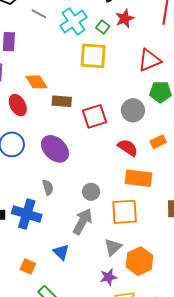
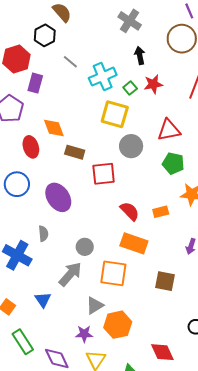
gray circle: (133, 110) -> (131, 146), moved

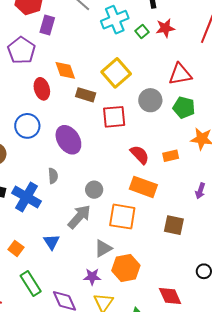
yellow square: (115, 114) -> (116, 73), moved, turned 32
gray circle: (131, 146) -> (150, 100), moved

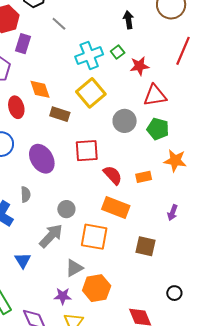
cyan cross: (115, 20) -> (89, 56), moved
red star: (165, 28) -> (139, 66), moved
red square: (114, 117) -> (87, 151), moved

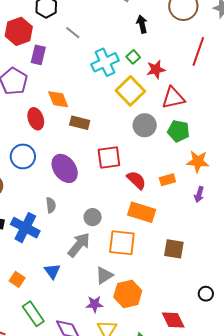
yellow square: (91, 93) -> (130, 91), moved
purple arrow: (173, 213) -> (199, 195), moved

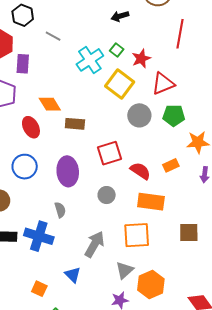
black arrow: (142, 24) -> (120, 16), turned -84
purple ellipse: (65, 168) -> (68, 171), turned 40
gray circle: (93, 217) -> (107, 195), moved

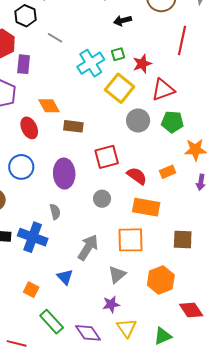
green square: (117, 50) -> (118, 54), turned 32
orange hexagon: (151, 285) -> (161, 280), moved

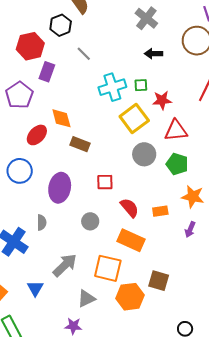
red ellipse: (29, 128) -> (37, 135), turned 55
red square: (107, 157) -> (105, 182), size x0.7
orange hexagon: (161, 280) -> (130, 297), moved

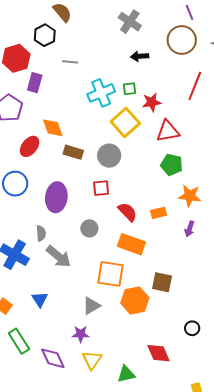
gray line: (84, 54) -> (70, 62), turned -35
gray circle: (144, 154) -> (109, 156), moved
gray arrow: (65, 265) -> (59, 256), moved, turned 88

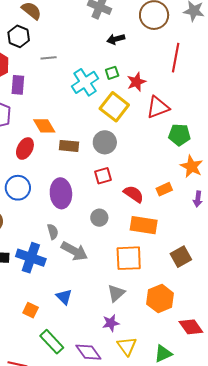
green pentagon: (172, 165) -> (179, 135), moved
orange star: (190, 196) -> (192, 166), turned 30
brown square: (162, 282) -> (181, 257), turned -30
orange hexagon: (135, 301) -> (160, 299), moved

